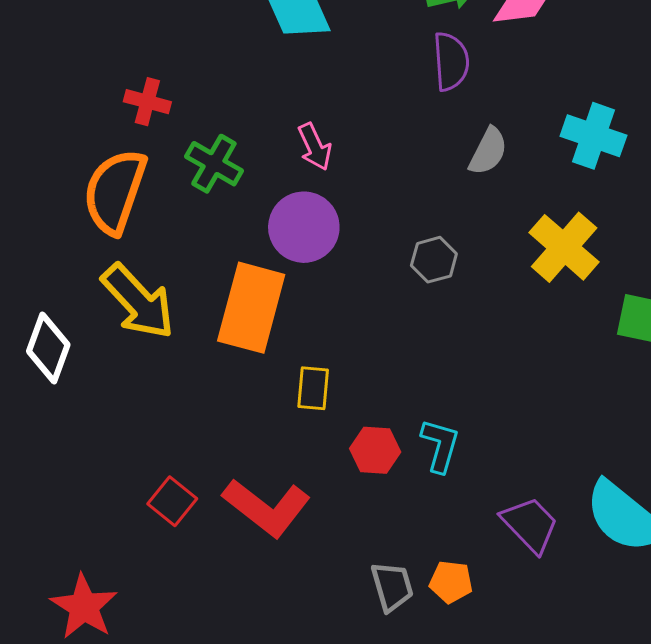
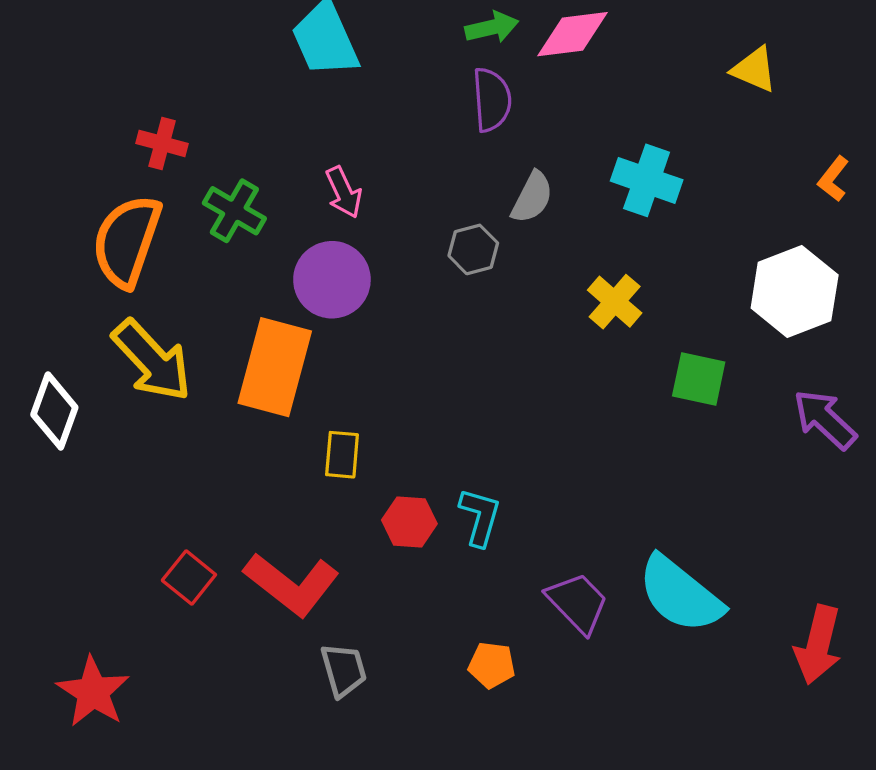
yellow cross: (564, 247) -> (615, 302), size x0.7
gray hexagon: (434, 260) -> (473, 249), moved
gray trapezoid: (392, 587) -> (344, 670), moved

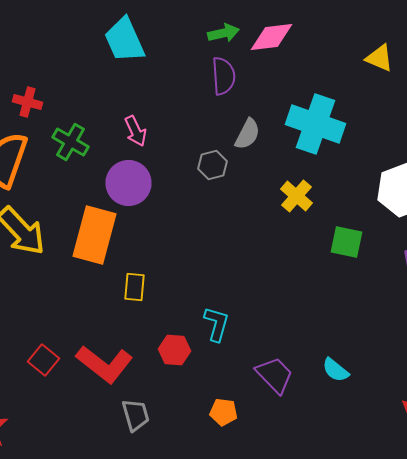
cyan cross: (647, 180) -> (316, 124), size x1.4
red hexagon: (409, 522) -> (174, 350), moved
cyan semicircle: (680, 594) -> (336, 370), size x0.5

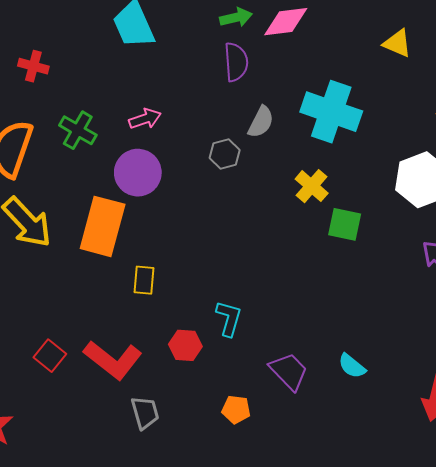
red cross: (28, 102) -> (33, 66), moved
pink arrow: (136, 131) -> (145, 119), turned -84
green square: (346, 242) -> (345, 224), moved

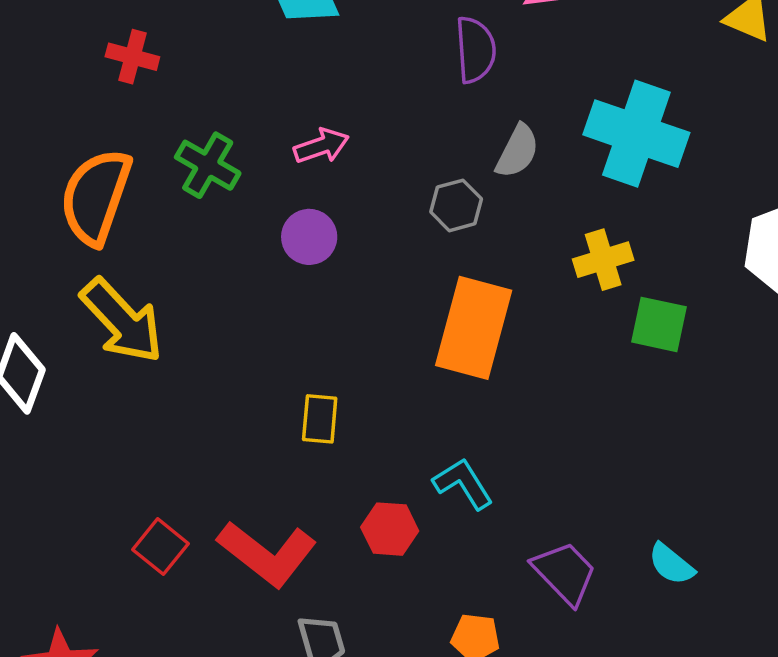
purple circle: (138, 173) -> (309, 237), size x0.7
yellow cross: (312, 186) -> (603, 260), turned 32
orange rectangle: (103, 226) -> (474, 328), moved
cyan L-shape: (229, 318) -> (463, 484), turned -48

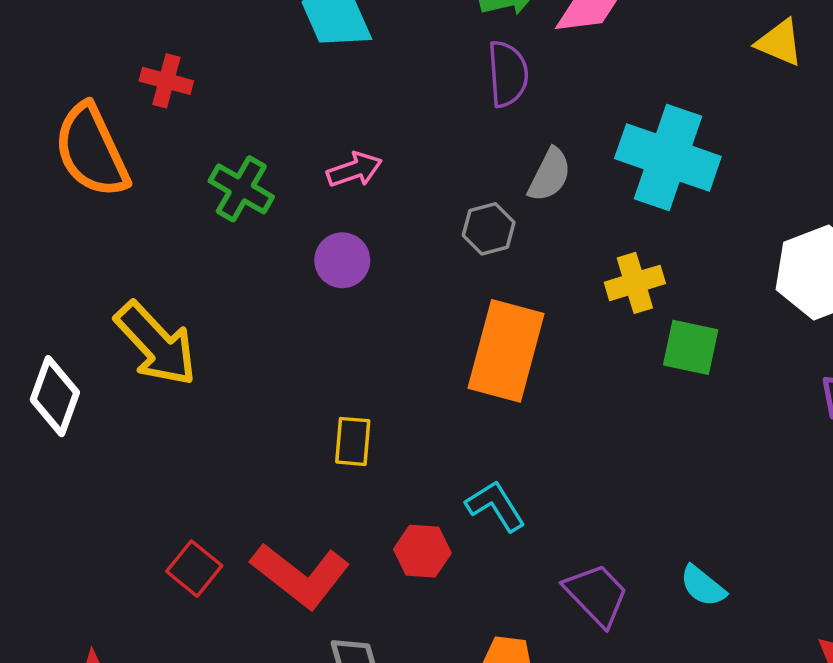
orange semicircle: (96, 197) -> (91, 151), moved, turned -44

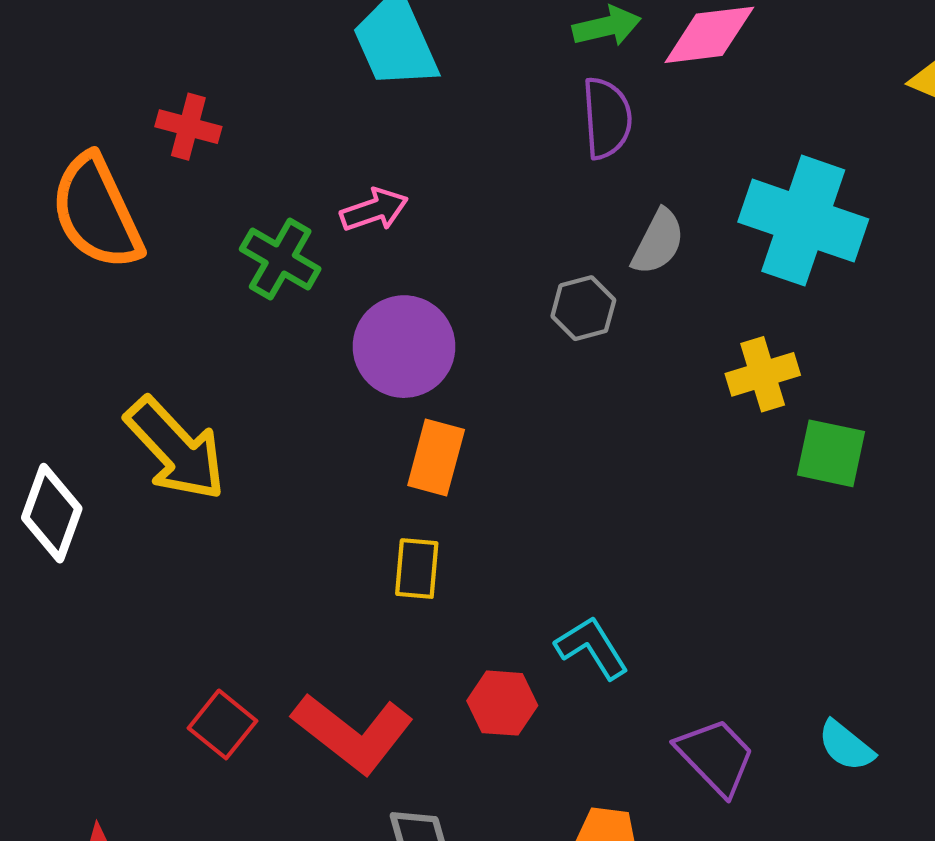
pink arrow: (354, 170) -> (374, 210), moved
purple circle: (342, 260) -> (404, 347), size x1.5
orange rectangle: (506, 351) -> (436, 458), moved, size x0.6

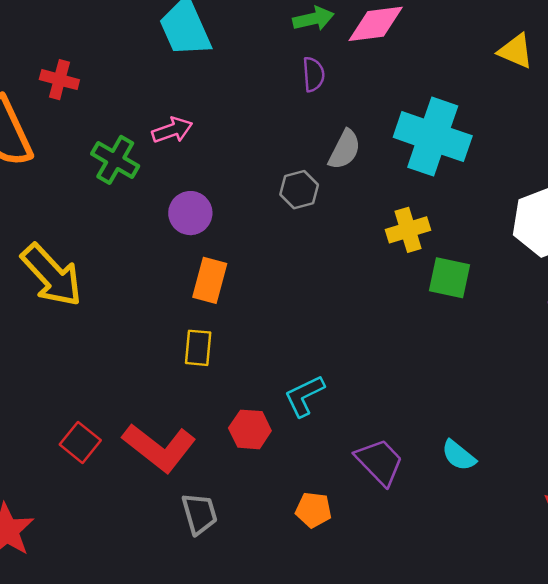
purple semicircle: (607, 118) -> (313, 74), size x0.7
purple circle: (404, 347) -> (190, 213), size x0.7
cyan L-shape: (592, 648) -> (304, 396), turned -84

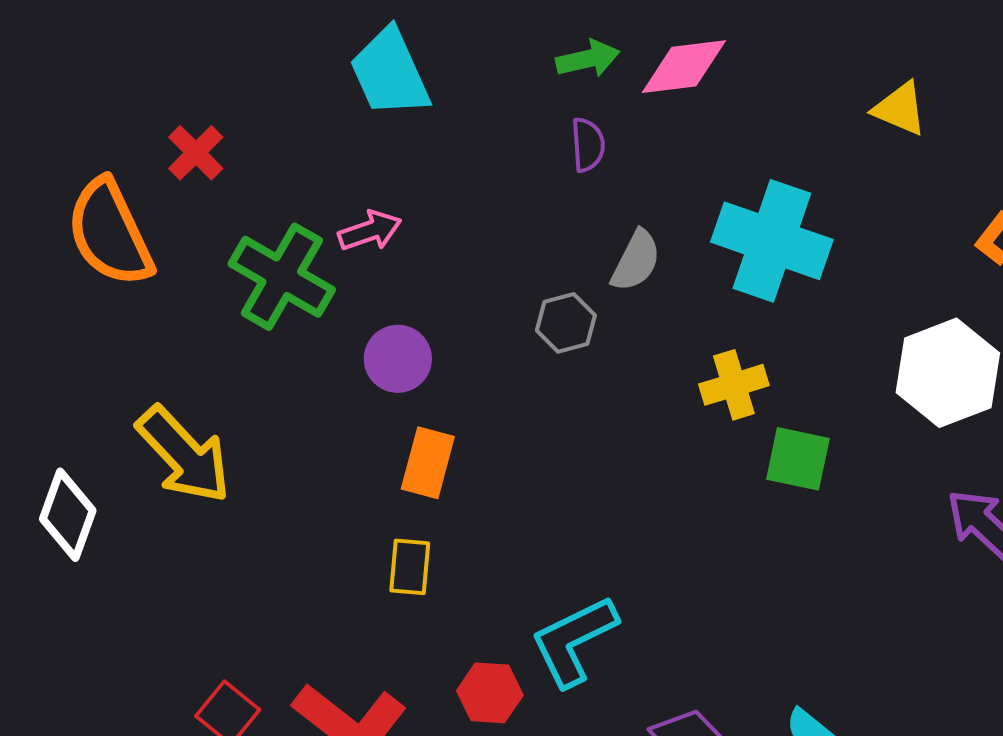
red cross: (59, 80) -> (196, 153), turned 30
green cross: (115, 160) -> (282, 277), size x1.4
cyan L-shape: (304, 396) -> (574, 641), size x1.4

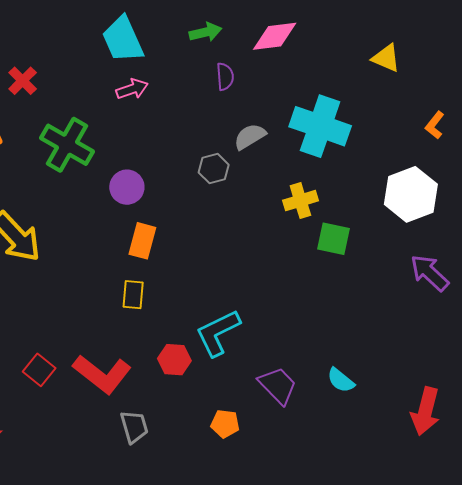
green arrow: (588, 59) -> (205, 32), moved
pink arrow: (370, 231) -> (132, 89), moved
gray semicircle: (636, 261) -> (250, 136), turned -148

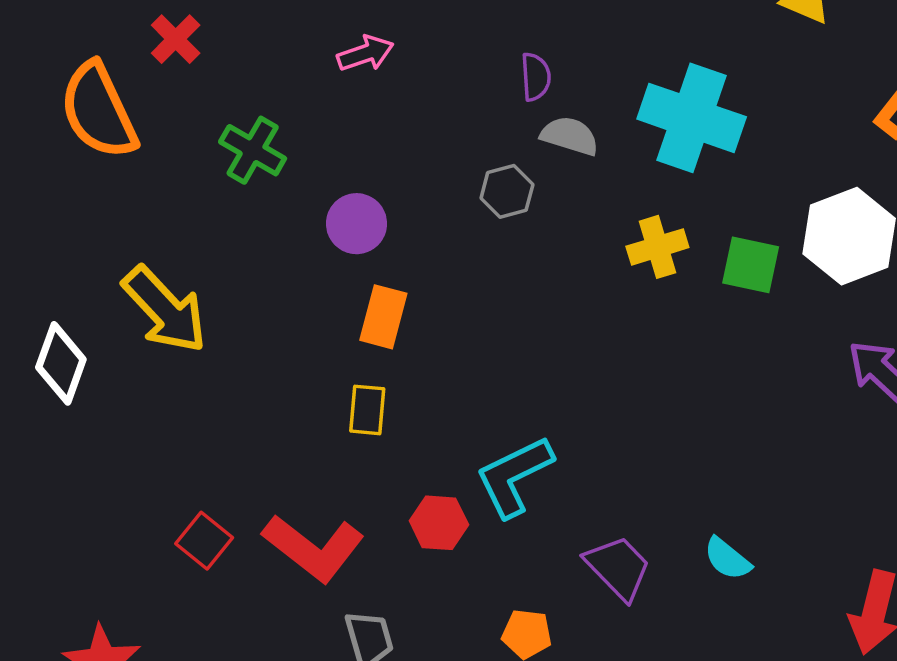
purple semicircle: (225, 77) -> (536, 77), moved
gray semicircle: (250, 136) -> (570, 136), turned 48
green cross: (67, 145) -> (253, 150), size x0.7
green square: (333, 239) -> (751, 265), moved

